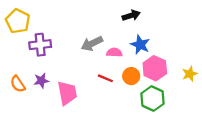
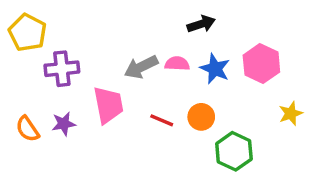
pink semicircle: (114, 53) -> (177, 64), moved
pink hexagon: (155, 68) -> (261, 64), moved
pink trapezoid: (67, 93) -> (108, 105), moved

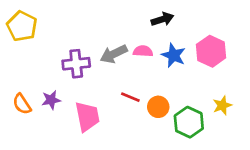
purple cross: (62, 69) -> (76, 64), moved
pink trapezoid: (108, 105) -> (87, 117), moved
yellow star: (291, 113) -> (222, 105), moved
orange circle: (201, 117) -> (158, 107), moved

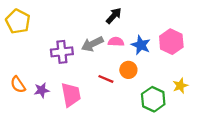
black arrow: (162, 19) -> (114, 16), moved, turned -30
purple star: (51, 100) -> (42, 90), moved
orange circle: (158, 107) -> (128, 70), moved

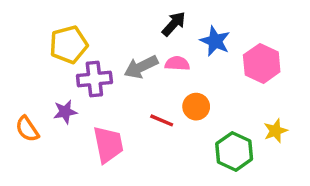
yellow pentagon: (18, 21) -> (69, 45), moved, turned 30
blue star: (141, 45) -> (215, 41), moved
purple star: (42, 90) -> (65, 112), moved

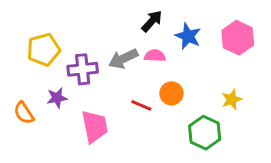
yellow pentagon: (69, 45) -> (43, 50), moved
pink hexagon: (262, 63) -> (238, 38), moved
yellow star: (275, 131) -> (232, 99), moved

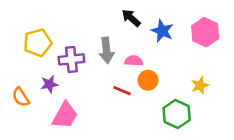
black arrow: (152, 21) -> (131, 18), turned -90
pink semicircle: (155, 56) -> (134, 61), moved
gray arrow: (123, 59) -> (106, 50), turned -70
pink trapezoid: (95, 126) -> (65, 115), moved, turned 40

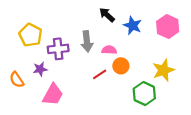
yellow pentagon: (38, 43) -> (31, 35), turned -30
yellow star: (200, 85) -> (163, 70), size x1.5
red line: (122, 91) -> (100, 74), turned -56

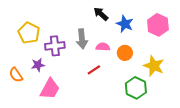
orange circle: (121, 66) -> (125, 53), moved
yellow star: (163, 70) -> (154, 66), turned -30

